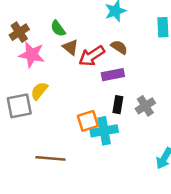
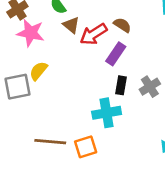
purple rectangle: (113, 75) -> (116, 54), turned -45
orange square: (88, 121) -> (86, 147), moved

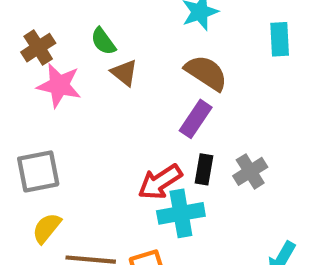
brown semicircle: (122, 25) -> (206, 73), size x1.5
red arrow: (93, 34) -> (160, 182), moved
yellow semicircle: (38, 71) -> (47, 228), moved

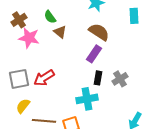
red arrow: (160, 182) -> (44, 78), moved

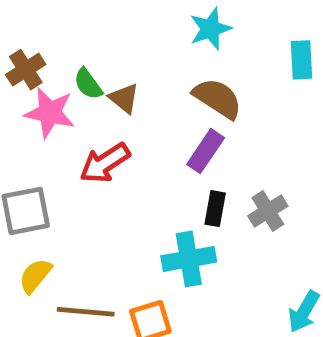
green semicircle: (50, 17) -> (88, 84), moved
red arrow: (44, 78) -> (105, 163), moved

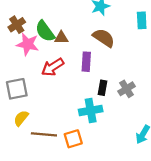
green semicircle: (88, 84) -> (45, 31), size x1.5
brown triangle: (124, 98) -> (61, 38), turned -40
purple rectangle: (206, 151) -> (86, 62), moved, turned -30

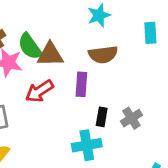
brown triangle: (61, 38) -> (50, 55), size x1.5
brown semicircle: (104, 38) -> (103, 55), turned 140

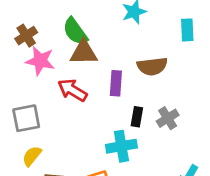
green semicircle: (30, 46) -> (75, 31), moved
brown semicircle: (103, 55) -> (152, 66), moved
red arrow: (39, 91) -> (72, 90), turned 64

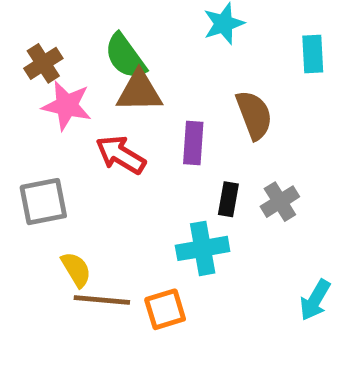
brown semicircle: (152, 66) -> (254, 115), turned -104
yellow semicircle: (32, 156) -> (76, 270), moved, turned 110

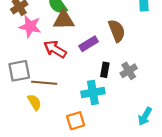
purple rectangle: (193, 143) -> (89, 44), turned 54
brown line: (102, 300) -> (44, 83), moved

